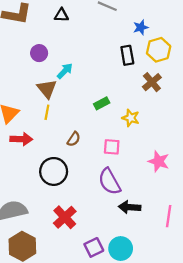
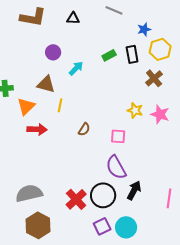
brown triangle: (47, 89) -> (46, 84), moved, turned -36
green rectangle: (102, 103) -> (109, 55), moved
pink star: (159, 161) -> (160, 114), moved
black circle: (54, 171) -> (103, 195), moved
black arrow: (130, 207) -> (134, 190), turned 114

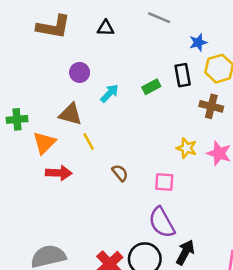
green rectangle: (109, 55) -> (151, 87), moved
brown cross: (154, 78) -> (211, 106), turned -36
yellow line: (60, 105) -> (89, 142), turned -40
brown semicircle: (84, 129) -> (120, 173), turned -72

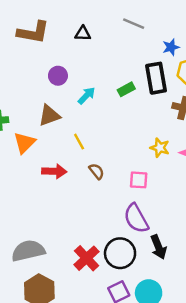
black rectangle: (183, 75) -> (156, 78), size x1.4
brown triangle: (70, 114) -> (49, 115), turned -35
yellow line: (89, 142) -> (79, 142), moved
red arrow: (59, 173) -> (54, 171), moved
black arrow: (185, 252) -> (159, 247), turned 130

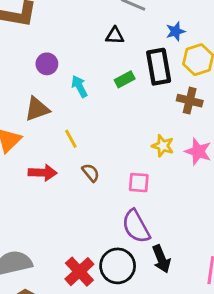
black triangle: (83, 34) -> (115, 36), moved
cyan arrow: (87, 96) -> (79, 86), turned -72

